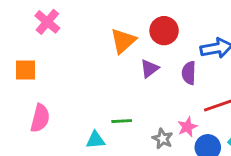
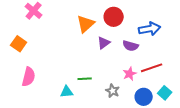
orange square: (25, 70) -> (19, 44), turned 35
purple semicircle: (189, 73) -> (131, 46), turned -77
pink star: (187, 127) -> (130, 74), moved

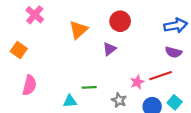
orange triangle: (86, 24) -> (78, 30), moved
blue arrow: (150, 29) -> (176, 25), moved
purple semicircle: (131, 46) -> (173, 52), moved

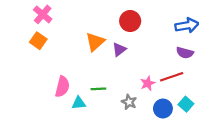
orange triangle: (78, 30) -> (95, 42), moved
orange square: (19, 50) -> (38, 41), moved
pink semicircle: (29, 85) -> (62, 87), moved

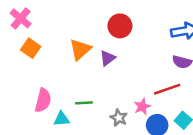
orange square: (38, 41) -> (31, 48), moved
pink star: (148, 83) -> (142, 107), moved

